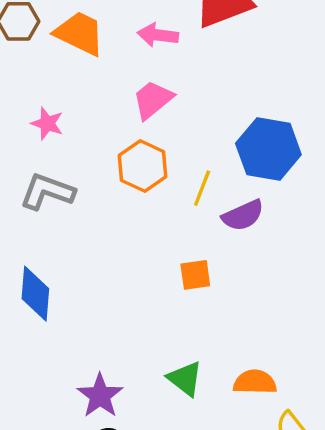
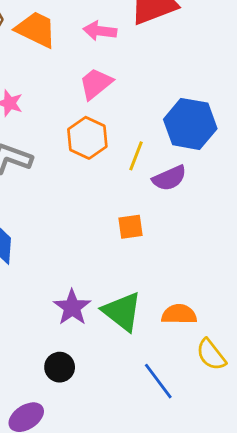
green triangle: (185, 379) -> (122, 312), size x1.4
purple star: (100, 396) -> (72, 307), moved

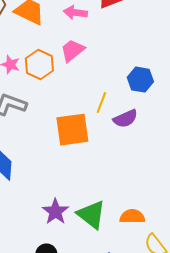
blue hexagon: (190, 124) -> (140, 80), size x0.7
orange hexagon: (87, 138) -> (39, 65), moved
orange square: (130, 227) -> (72, 130), moved, size x1.8

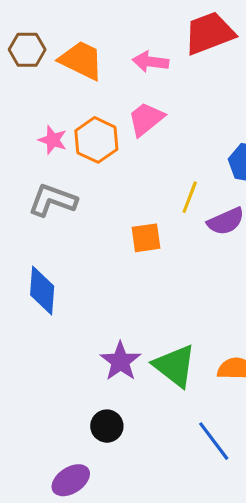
orange square: (72, 130) -> (146, 238), size x0.6

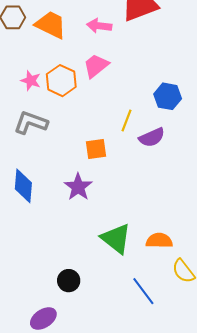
purple star: (120, 361) -> (78, 187), moved

